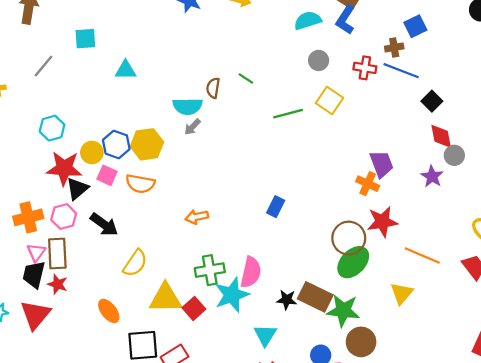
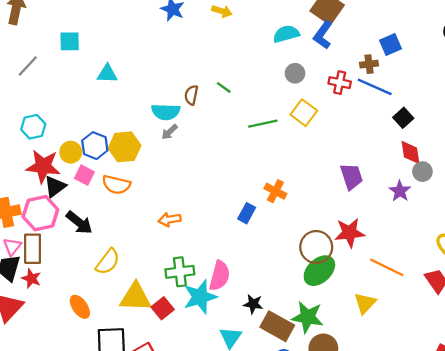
orange cross: (368, 184) -> (275, 191), moved
pink hexagon: (64, 217) -> (40, 213), size x1.4
brown rectangle: (315, 297) -> (277, 326), moved

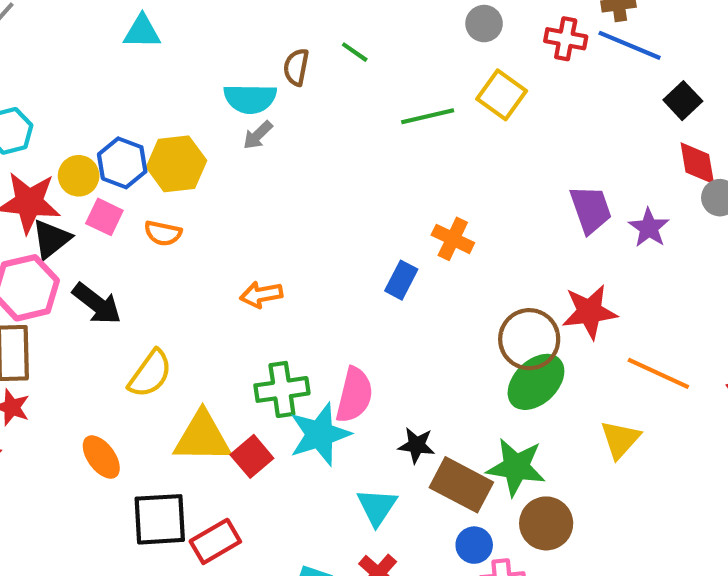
orange semicircle: (116, 185) -> (163, 233), size x0.7
purple star: (400, 191) -> (649, 228), moved

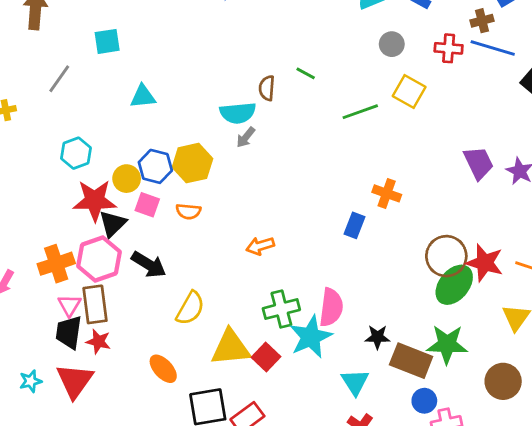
cyan triangle: (142, 32) -> (143, 96), moved
red star: (589, 312) -> (485, 263), moved, turned 30
brown circle: (546, 523) -> (503, 381), moved

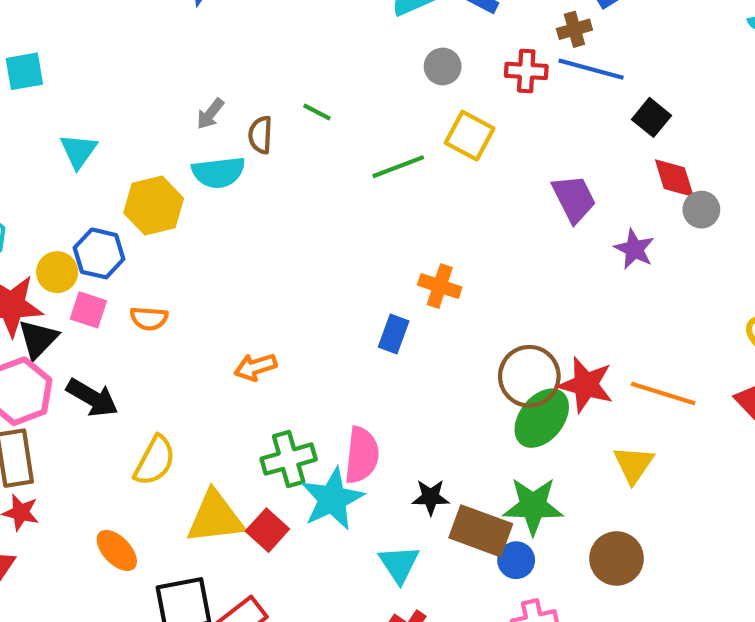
cyan triangle: (143, 96) -> (78, 151), turned -48
gray arrow: (246, 137) -> (210, 114), moved
yellow hexagon: (192, 163) -> (154, 206), moved
purple trapezoid: (479, 163) -> (574, 199), moved
blue circle: (424, 401) -> (516, 560), moved

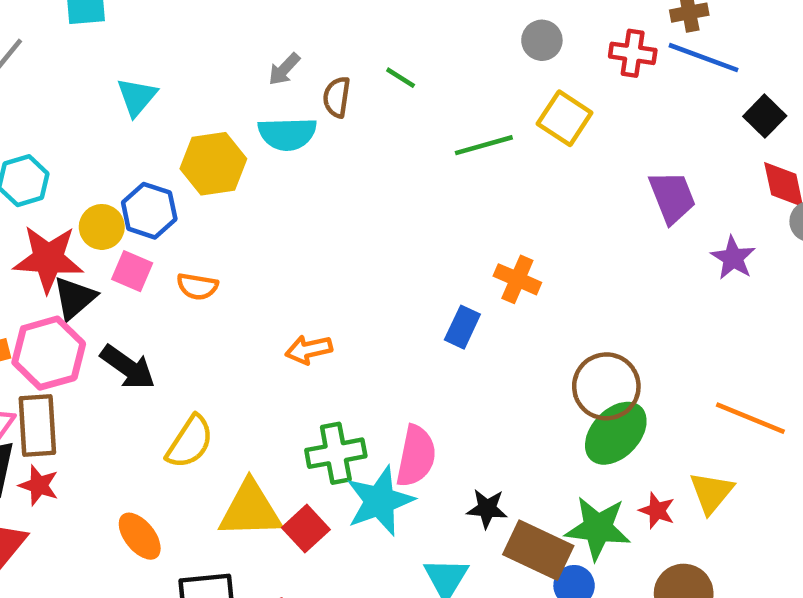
red star: (586, 385) -> (657, 511), moved, size x0.6

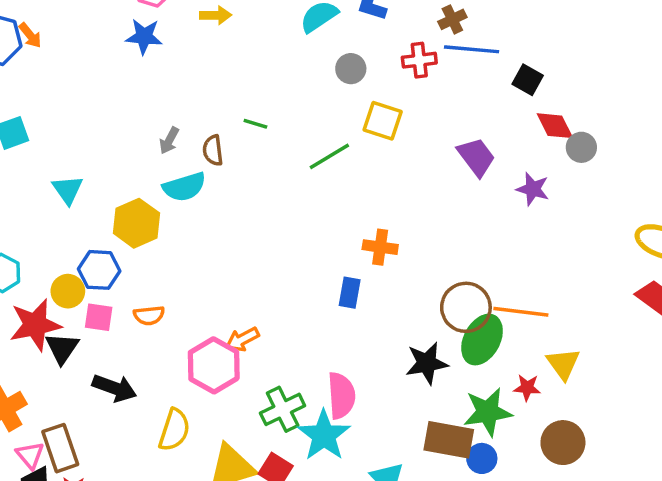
pink hexagon: (49, 353) -> (214, 365), moved
orange line: (750, 418) -> (521, 312), moved
black star: (487, 509) -> (427, 363), moved, size x1.4

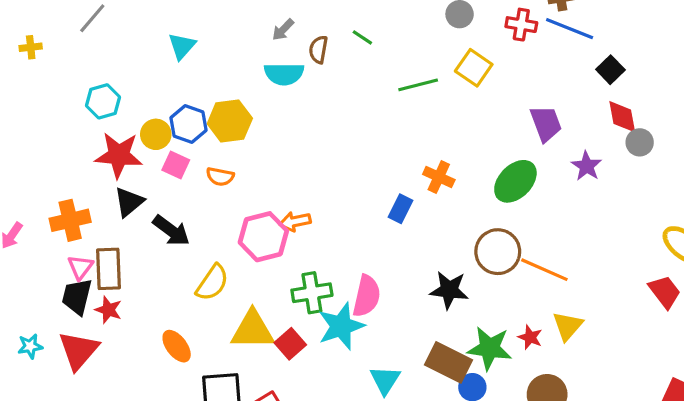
yellow hexagon: (136, 223) -> (230, 121), moved
green ellipse: (482, 340) -> (515, 181), moved
black triangle: (62, 348) -> (129, 202), moved

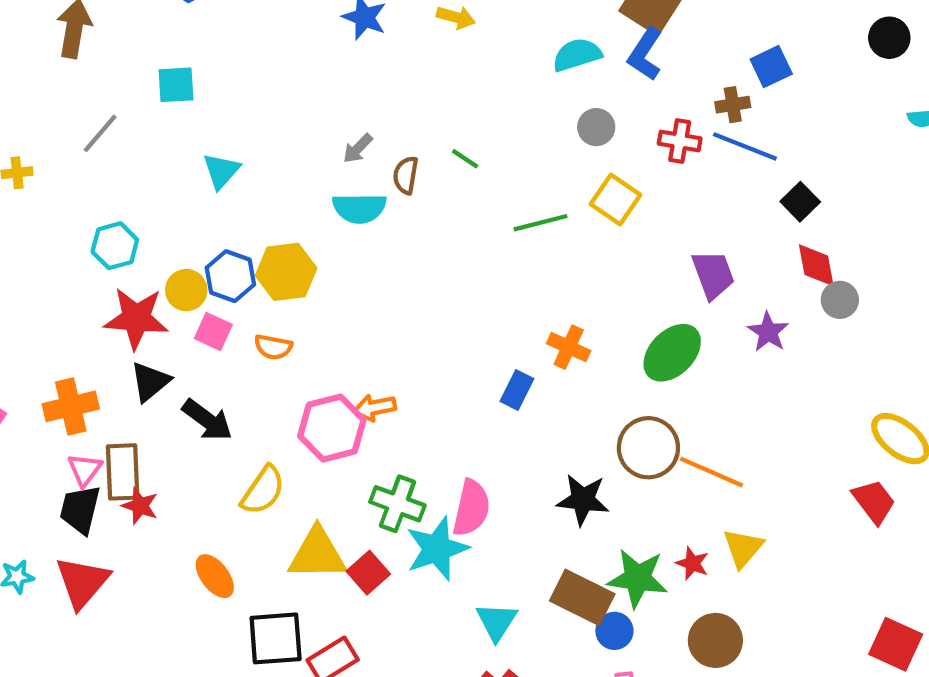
green cross: (312, 293) -> (397, 504), turned 30
red star: (108, 310) -> (140, 506), moved

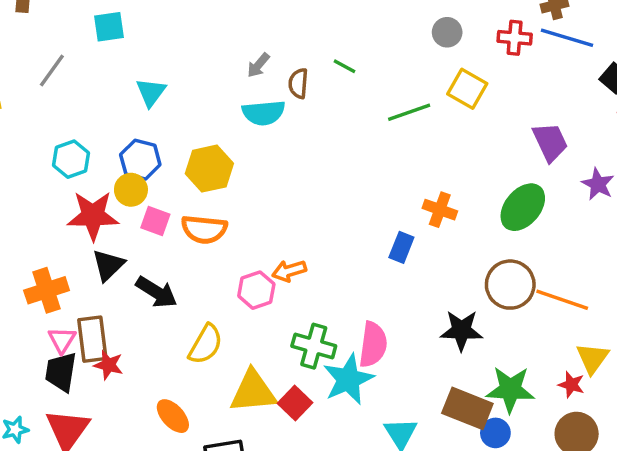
blue hexagon: (230, 276) -> (140, 160), moved
orange semicircle: (273, 347) -> (204, 229), size x1.5
pink hexagon: (332, 428) -> (256, 290), size x0.7
red star: (692, 563) -> (571, 385), moved

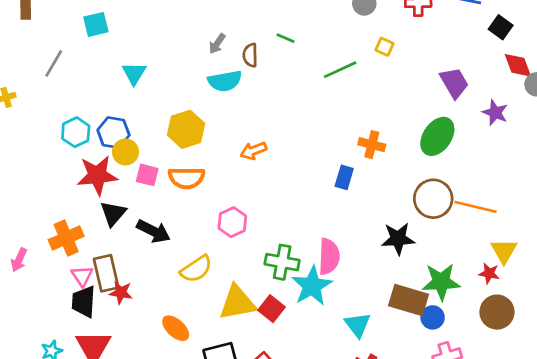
yellow square: (467, 89) -> (385, 47), size x0.6
blue hexagon: (140, 160) -> (113, 133), moved
orange arrow: (289, 271) -> (254, 151), moved
yellow semicircle: (206, 344) -> (196, 269), turned 32

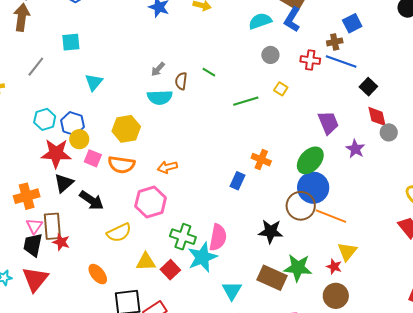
orange arrow: (254, 151) -> (167, 167), moved
pink hexagon: (232, 222) -> (151, 202), size x1.4
yellow triangle: (237, 303) -> (146, 262), size x0.7
blue circle: (433, 317) -> (313, 188), moved, size x1.8

